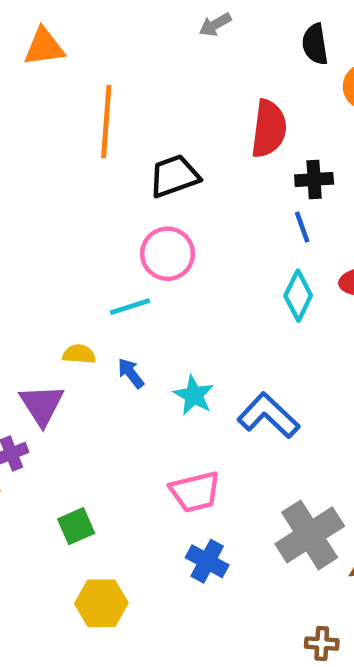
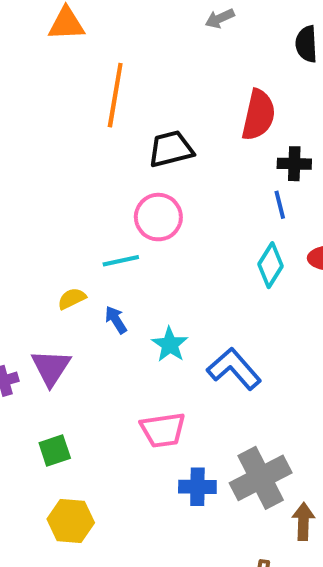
yellow semicircle: (79, 354) -> (72, 299), turned -36
purple triangle: (42, 405) -> (51, 368), moved
blue cross: (207, 561) -> (197, 487), moved, turned -33

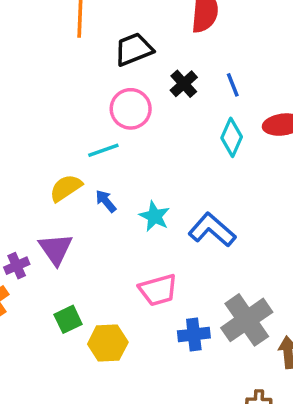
black cross: (294, 164) -> (184, 84), moved, turned -36
yellow semicircle: (72, 299) -> (66, 188), size x1.4
yellow hexagon: (71, 521) -> (108, 343), moved

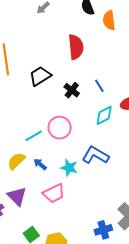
pink circle: (131, 109) -> (60, 128), moved
cyan diamond: (232, 137) -> (104, 115), turned 50
blue L-shape: (212, 230) -> (95, 155), moved
pink trapezoid: (158, 290) -> (54, 193), moved

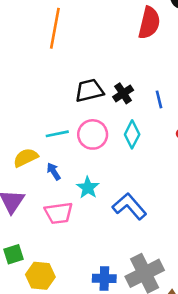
red semicircle: (76, 47) -> (149, 23), moved
black trapezoid: (40, 76) -> (89, 91), moved
cyan diamond: (104, 115) -> (132, 134), moved, turned -55
blue L-shape: (95, 155) -> (129, 206), moved

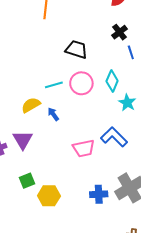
black trapezoid: (89, 91) -> (76, 49), turned 35
black cross: (123, 93) -> (120, 32), moved
cyan star: (88, 188) -> (127, 103), moved
pink trapezoid: (59, 213) -> (84, 148), moved

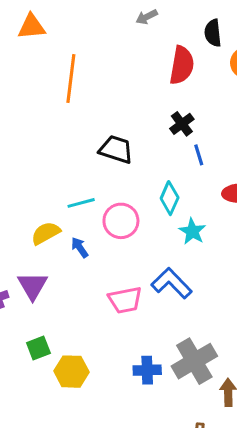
pink circle: (81, 83) -> (121, 221), moved

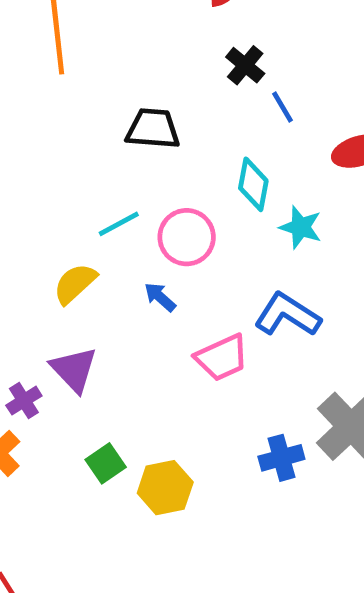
blue arrow: (80, 247) -> (160, 297), moved

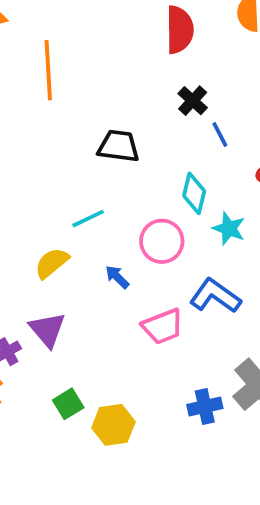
pink circle: (187, 237) -> (162, 241), moved

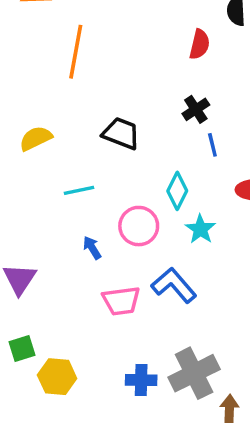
red semicircle: (180, 30) -> (200, 44), size x0.7
yellow semicircle: (52, 263) -> (36, 138), moved

